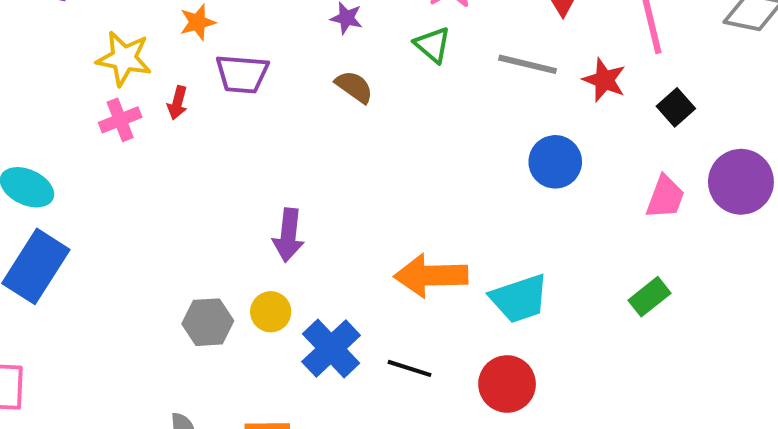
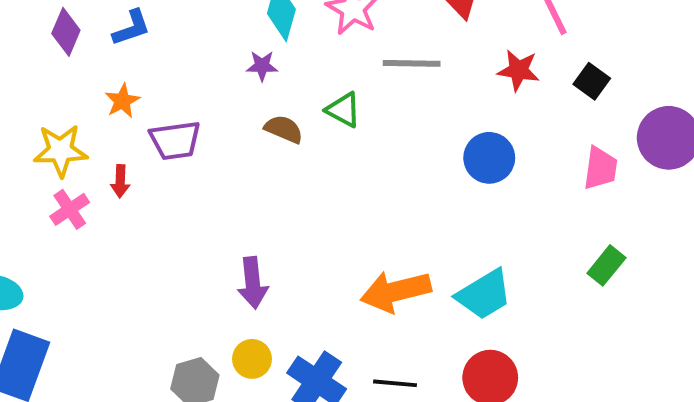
green triangle: (432, 45) -> (343, 110), moved
gray line: (528, 64) -> (412, 63), moved

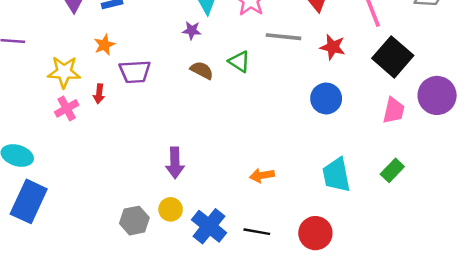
red star: (518, 70) -> (333, 47), moved
black square: (592, 81) -> (393, 57), size x1.8
orange arrow: (396, 291) -> (262, 175), size x0.6
cyan trapezoid: (484, 294) -> (336, 175), moved, turned 105

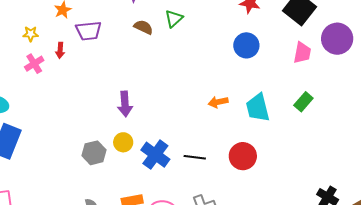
green triangle: (239, 62) -> (174, 19), turned 48
yellow star: (64, 72) -> (31, 34), size x0.6
orange arrow: (262, 175) -> (218, 102), moved

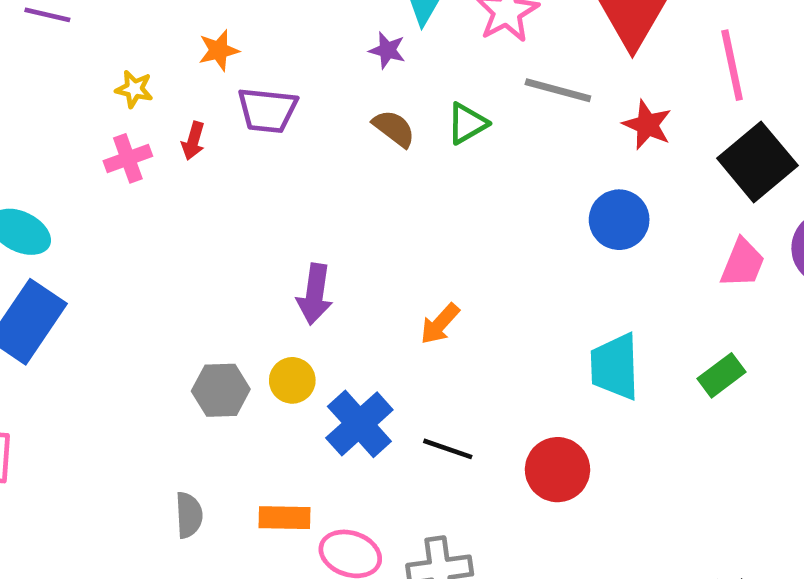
orange arrow: (218, 102) -> (440, 324), moved, turned -48

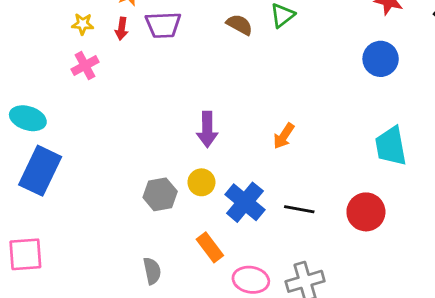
red arrow: (193, 141) -> (122, 29), moved
orange rectangle: (285, 518) -> (210, 247), moved, turned 60

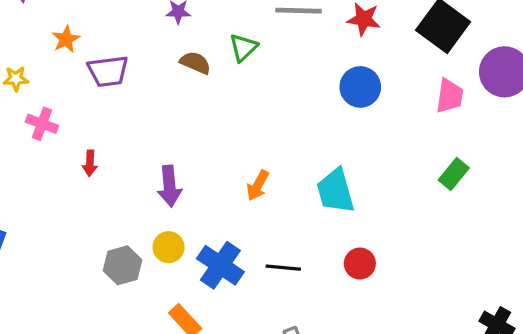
red arrow: (122, 29) -> (90, 163), moved
pink cross: (85, 66) -> (42, 124), moved, turned -36
cyan trapezoid: (391, 146) -> (335, 191), moved
red circle: (366, 212) -> (360, 264), size x0.7

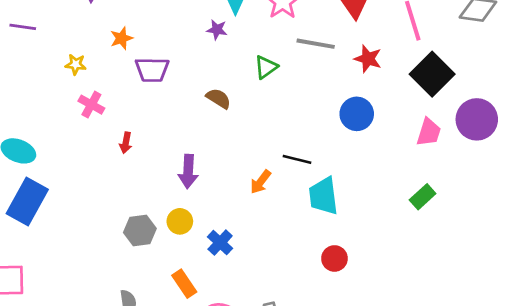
brown semicircle: (195, 63) -> (218, 98), moved
blue cross: (220, 265) -> (220, 243), size x0.7
black line: (283, 268) -> (297, 159), moved

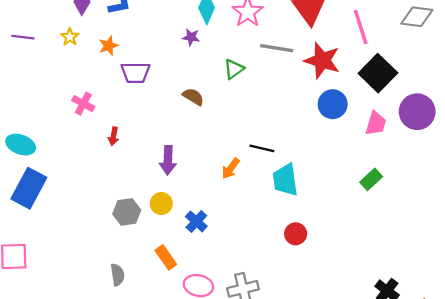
red star: (368, 59) -> (322, 60), size x1.5
yellow star: (76, 64) -> (70, 37), moved, turned 30
blue circle: (357, 114) -> (333, 104), moved

